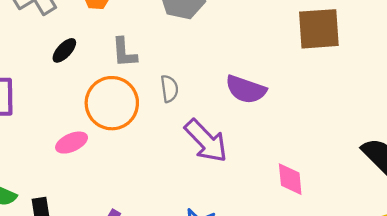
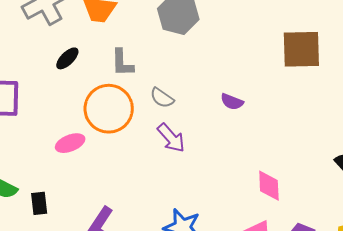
gray semicircle: (169, 89) -> (162, 98), turned 130
purple semicircle: (246, 89) -> (232, 102), size x0.6
purple arrow: (206, 141) -> (171, 138), moved, size x0.7

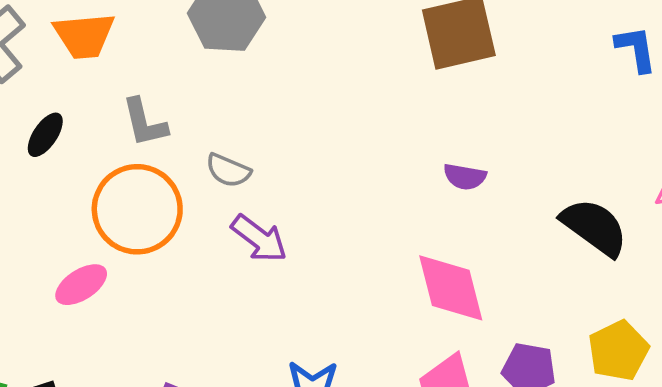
purple semicircle: (232, 102) -> (465, 177), moved
pink diamond: (269, 186) -> (451, 288), size x1.4

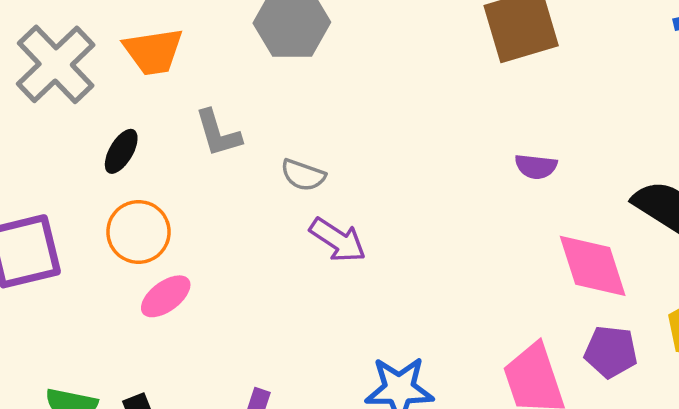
orange circle: (137, 209) -> (138, 232), moved, size x0.7
pink diamond: (451, 288) -> (593, 266), moved

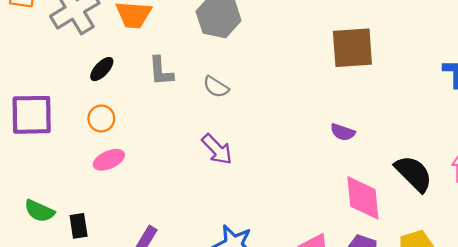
gray semicircle: (303, 175) -> (216, 87), moved
orange circle: (138, 232) -> (101, 118), size x0.7

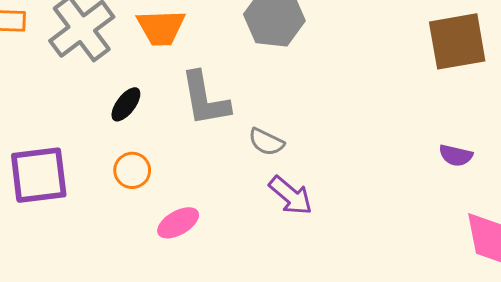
gray L-shape: (161, 71) -> (205, 99), size x1.4
gray semicircle: (216, 87) -> (266, 142), moved
pink ellipse: (109, 160) -> (178, 223), moved

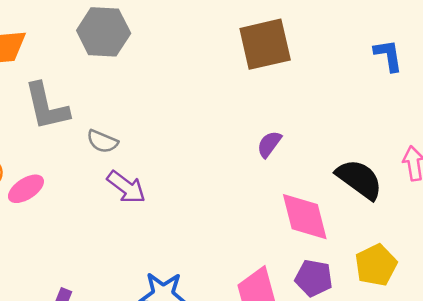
purple semicircle: (456, 155) -> (269, 144), turned 116
pink ellipse: (178, 223) -> (26, 189), moved

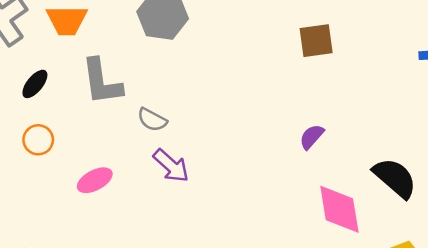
brown square: (265, 44) -> (316, 41), size x0.7
pink ellipse: (26, 189) -> (95, 180), moved

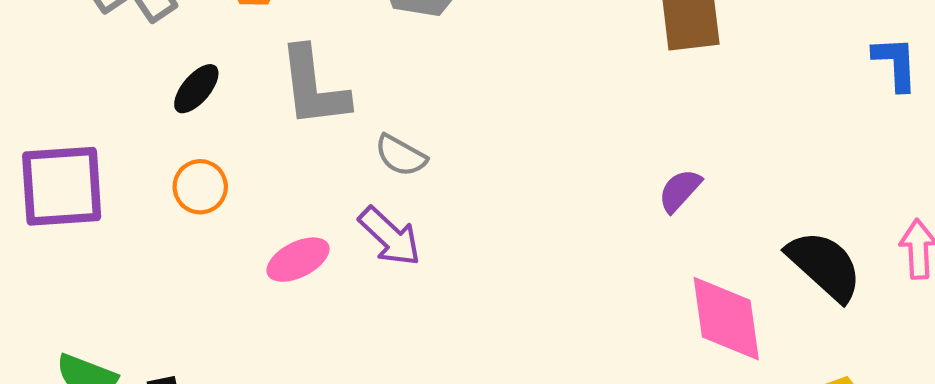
purple arrow: (171, 166) -> (390, 236), moved

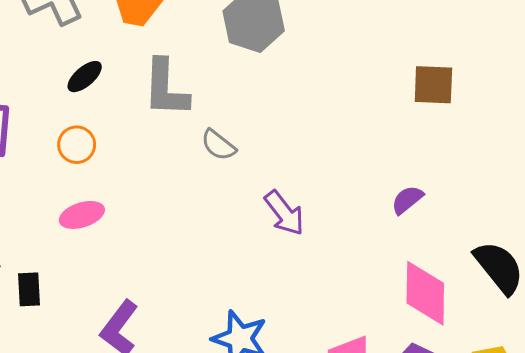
purple arrow: (390, 236) -> (284, 213), moved
pink ellipse: (298, 260) -> (82, 215), moved

